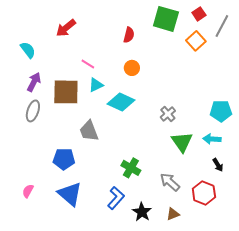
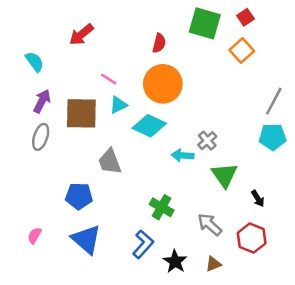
gray line: (222, 26) -> (274, 101), moved
orange circle: (132, 68) -> (163, 84), size x2.0
cyan arrow: (212, 139) -> (183, 155), moved
black arrow: (218, 165) -> (258, 199), moved

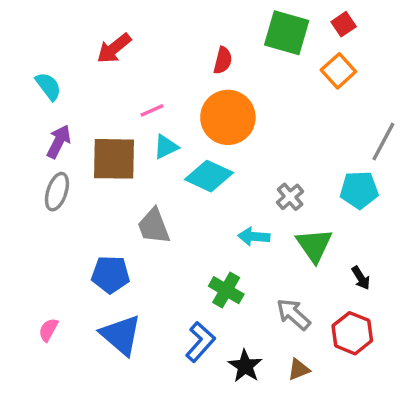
pink line: (109, 79) -> (152, 110), turned -56
cyan pentagon: (273, 137) -> (359, 190), moved
cyan arrow: (183, 155) -> (254, 237), moved

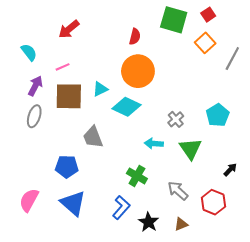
pink line: (152, 110) -> (63, 67), moved
gray line: (383, 142) -> (232, 59), moved
cyan pentagon: (359, 190) -> (218, 115), turned -30
black arrow: (361, 278) -> (230, 170), moved, turned -104
pink semicircle: (48, 330) -> (29, 200), size x1.6

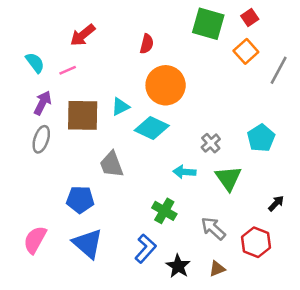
red semicircle: (135, 37) -> (147, 44), moved
pink line: (63, 67) -> (68, 70), moved

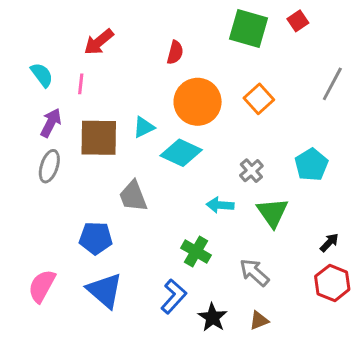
orange square: (246, 51) -> (259, 99), moved
pink line: (68, 70) -> (81, 84), turned -60
red hexagon: (256, 242) -> (332, 283), moved

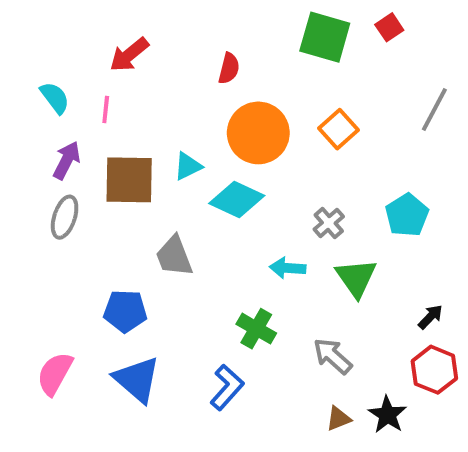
black star: (213, 317) -> (387, 415), moved

